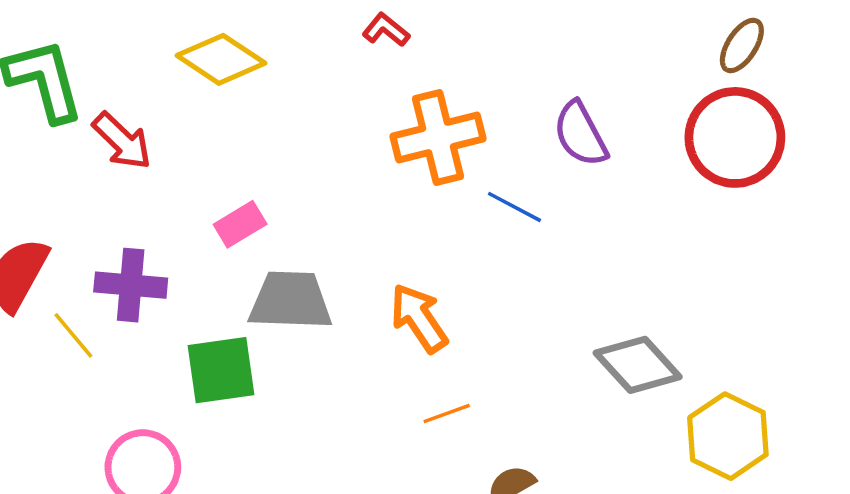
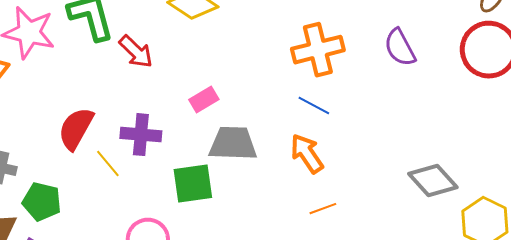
blue line: (514, 207) -> (314, 106), moved

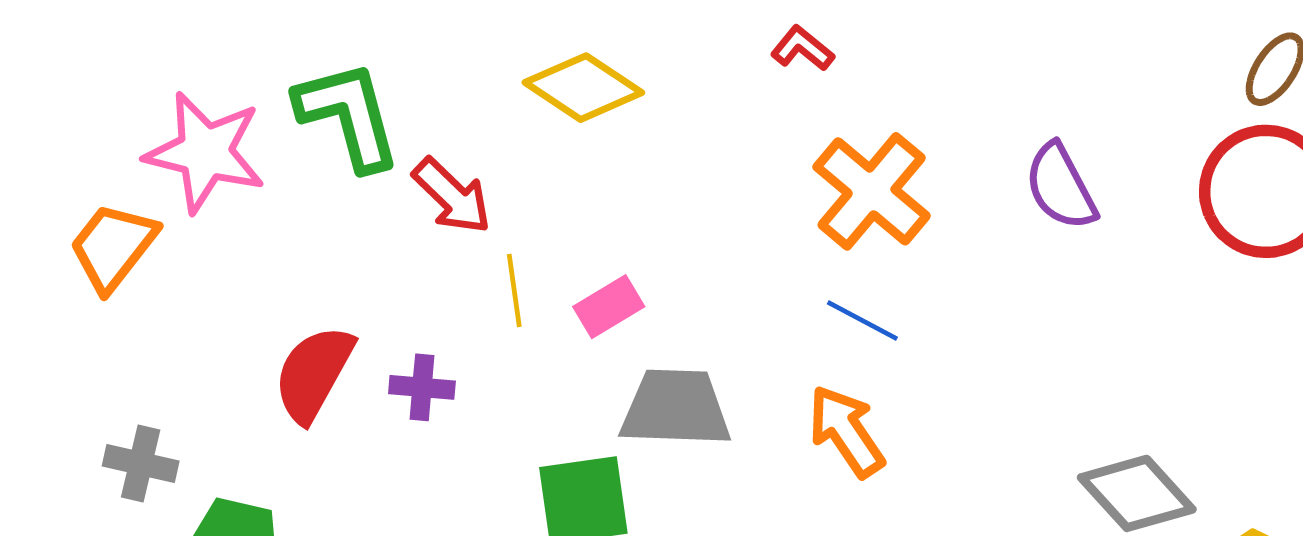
orange cross: (318, 50) -> (872, 191), turned -36
purple cross: (141, 135) -> (422, 387), moved, size x0.7
yellow line: (108, 164) -> (514, 291), moved, turned 32

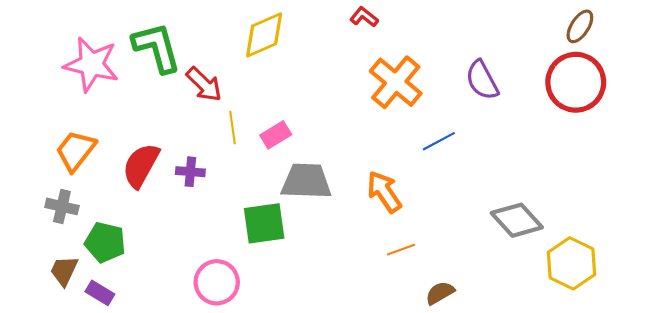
yellow diamond: (583, 88) -> (264, 35), turned -57
orange trapezoid: (113, 247) -> (76, 151), moved
blue line: (862, 321) -> (439, 141), moved, turned -56

